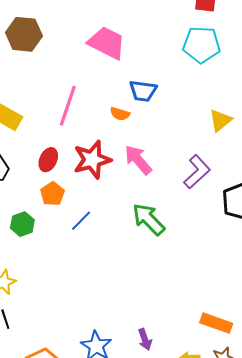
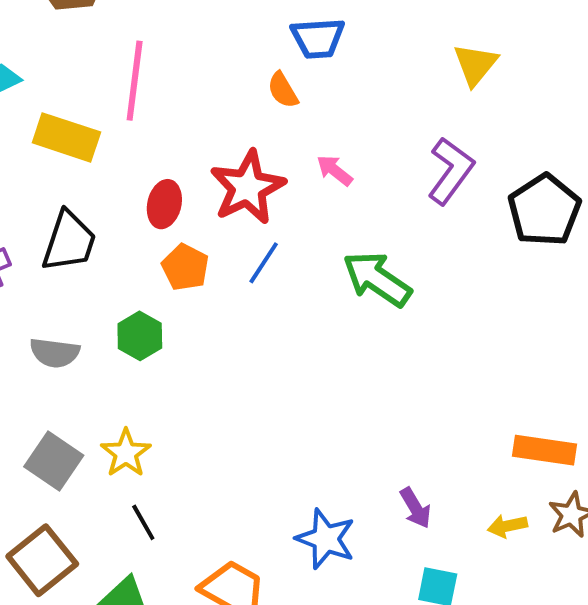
pink line: (68, 106) -> (135, 81), moved
orange semicircle: (120, 114) -> (283, 90), turned 54
pink arrow: (138, 160) -> (335, 170), size x0.6
blue line: (81, 221) -> (264, 263), moved

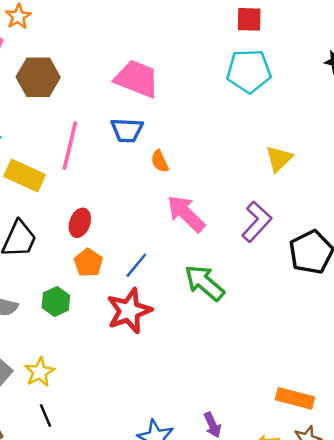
blue trapezoid: (318, 38) -> (127, 130), moved
pink arrow: (335, 170) -> (186, 214), size x1.8
red star: (248, 187) -> (129, 311), moved

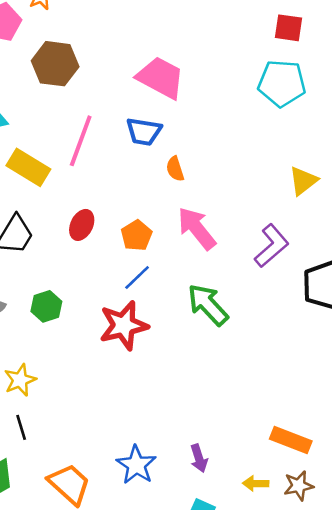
orange pentagon: (88, 263) -> (137, 235), moved

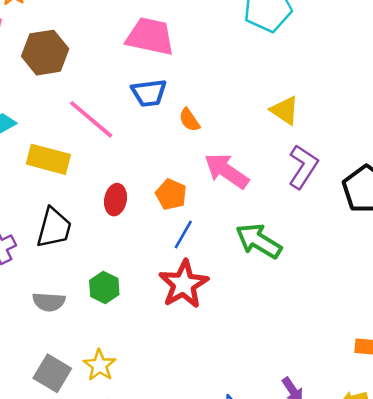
pink line: (81, 141) -> (91, 119), turned -54
yellow triangle: (303, 181) -> (285, 110), moved, turned -32

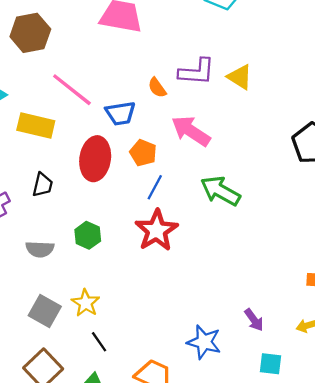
blue trapezoid: (149, 93) -> (120, 113), moved
purple L-shape: (303, 167) -> (197, 72), moved, turned 63
red ellipse: (116, 200) -> (95, 159), size x1.6
black trapezoid: (54, 228) -> (43, 185), size x0.7

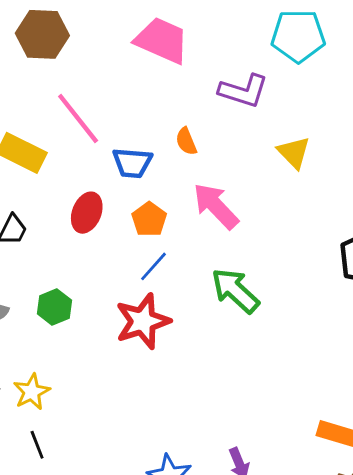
purple L-shape: (197, 72) -> (243, 91), moved
red ellipse: (95, 159) -> (87, 213), size x0.7

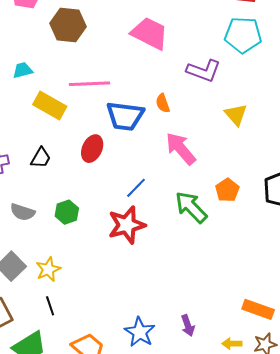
pink line: (78, 118) -> (89, 84), turned -57
blue trapezoid: (132, 163) -> (125, 116), size x1.4
orange pentagon: (149, 219) -> (227, 190), moved

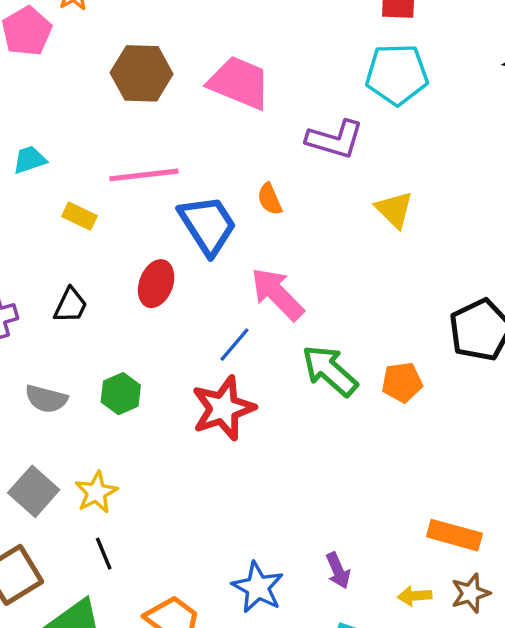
brown hexagon: (68, 25) -> (142, 73), moved
yellow rectangle: (50, 105) -> (80, 216), size x0.6
blue trapezoid: (125, 116) -> (208, 225), turned -126
pink arrow: (181, 149) -> (277, 294), moved
orange pentagon: (227, 190) -> (402, 382), moved, turned 30

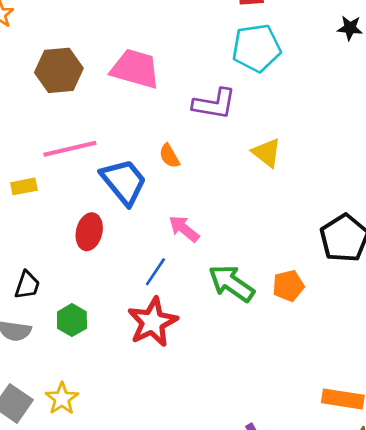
yellow rectangle: (80, 216) -> (24, 186), turned -30
pink arrow: (277, 294) -> (184, 229), size x0.7
black trapezoid: (71, 305) -> (27, 285), moved

